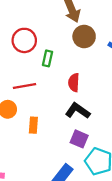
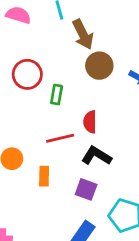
red line: (25, 86) -> (60, 138), moved
purple square: (79, 139) -> (86, 189), moved

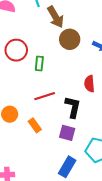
red semicircle: (90, 122) -> (89, 84), moved
black L-shape: (97, 156) -> (73, 107), turned 75
orange rectangle: (44, 176) -> (35, 125), turned -32

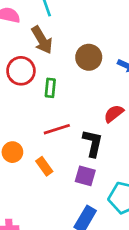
brown arrow: (56, 17) -> (42, 40), moved
red semicircle: (89, 84) -> (114, 114), turned 56

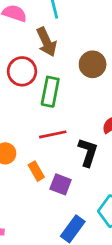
green rectangle: (50, 88) -> (50, 92), size x1.5
purple square: (85, 176) -> (61, 184), moved

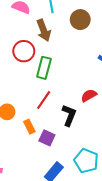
brown circle: (93, 64) -> (80, 20), moved
red line: (53, 134) -> (44, 100), turned -48

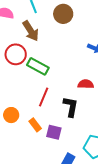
green rectangle: (44, 68) -> (38, 66), turned -65
red semicircle: (89, 95) -> (86, 84), turned 42

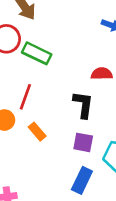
red line: (44, 97) -> (25, 97), moved
purple square: (54, 132) -> (83, 142), moved

